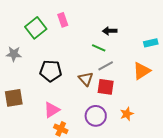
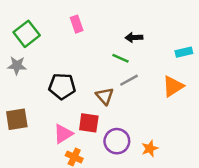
green square: (36, 28) -> (27, 34), moved
red square: (106, 87) -> (89, 123), moved
orange star: (127, 114) -> (150, 148), moved

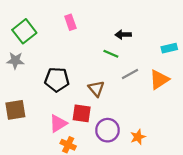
gray line: (129, 80) -> (130, 74), moved

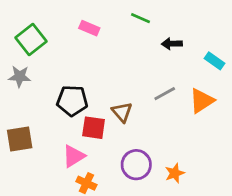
pink rectangle: (70, 22) -> (89, 28), turned -48
black arrow: (123, 35) -> (172, 44), moved
cyan rectangle: (169, 48) -> (214, 61), turned 48
green line: (111, 54) -> (141, 18), moved
red square: (82, 113) -> (94, 128), moved

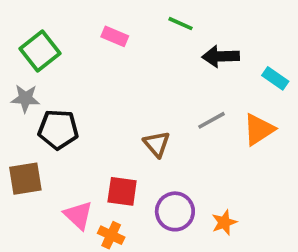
black arrow: (172, 44) -> (221, 56), size x1.4
black pentagon: (72, 101) -> (58, 129), moved
red square: (94, 128) -> (122, 191), moved
pink triangle: (74, 156) -> (78, 215), moved, turned -45

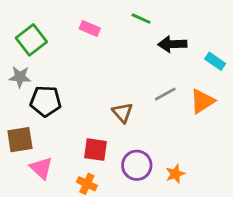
pink triangle: (78, 215) -> (41, 168), moved

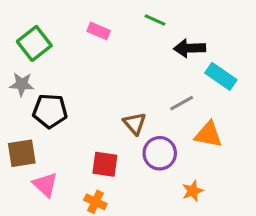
cyan rectangle: (215, 61) -> (221, 76), moved, size x1.4
orange triangle: (202, 101) -> (208, 134), moved, turned 44
purple circle: (137, 165) -> (160, 153), moved

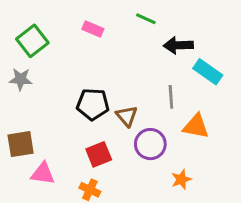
gray line: (182, 103) -> (171, 97), turned -65
black pentagon: (50, 111) -> (93, 104), moved
red square: (105, 164) -> (99, 154), turned -30
pink triangle: (45, 185) -> (43, 174), turned -35

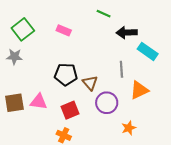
pink rectangle: (93, 29) -> (64, 30), moved
orange triangle: (196, 126) -> (139, 90), turned -36
pink triangle: (43, 174) -> (39, 102), moved

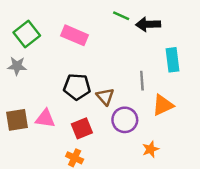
pink rectangle: (64, 30) -> (75, 35), size x1.5
black arrow: (127, 33) -> (148, 24), moved
cyan rectangle: (148, 51) -> (173, 60), turned 48

